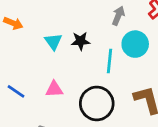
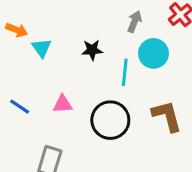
cyan triangle: (53, 42) -> (42, 48), moved

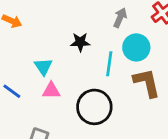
cyan triangle: (42, 48) -> (43, 67), moved
brown L-shape: (167, 116) -> (147, 83), moved

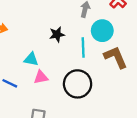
cyan triangle: (43, 67) -> (31, 59), turned -35

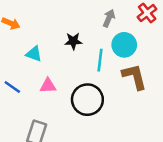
cyan triangle: (31, 59) -> (34, 54), moved

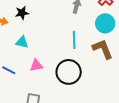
black star: (73, 41) -> (22, 13), moved
cyan circle: (124, 45) -> (105, 23), moved

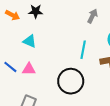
pink triangle: (36, 65) -> (29, 69), moved

